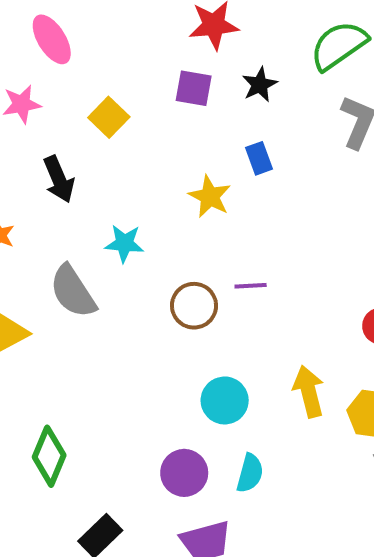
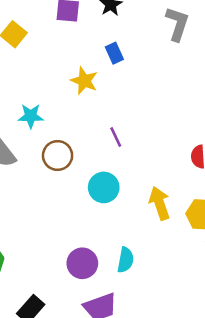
purple line: (251, 286) -> (116, 137), turned 72
brown circle: (194, 306) -> (58, 155), moved
cyan circle: (225, 400) -> (104, 187), moved

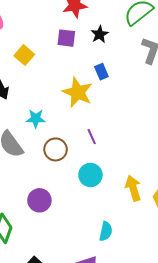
yellow star: (84, 81) -> (78, 92), size x1.4
purple line: (116, 137) -> (92, 137), moved
purple circle: (82, 263) -> (39, 200), moved

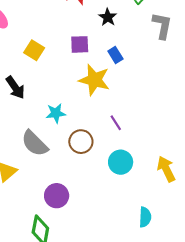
purple square: (66, 38) -> (80, 44), moved
purple circle: (39, 200) -> (57, 196), moved

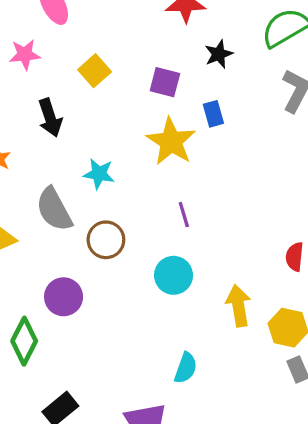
brown circle: (81, 142) -> (106, 240), moved

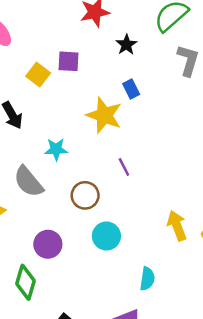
purple square: (165, 82) -> (68, 61), moved
brown circle: (106, 240) -> (85, 195), moved
cyan circle: (174, 275) -> (106, 236), moved

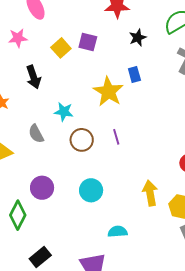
gray semicircle: (28, 182) -> (36, 134), size x0.7
brown circle: (85, 195) -> (82, 140), moved
cyan semicircle: (147, 279) -> (118, 232), turned -114

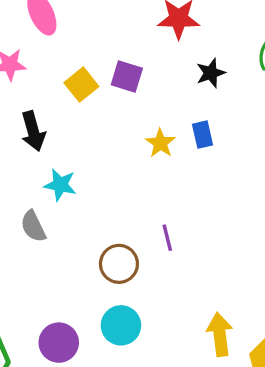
yellow star: (108, 92) -> (160, 143), moved, size x0.6
cyan star: (64, 112) -> (60, 185), moved
brown circle: (82, 140) -> (119, 264), moved
purple circle: (42, 188) -> (59, 343), moved

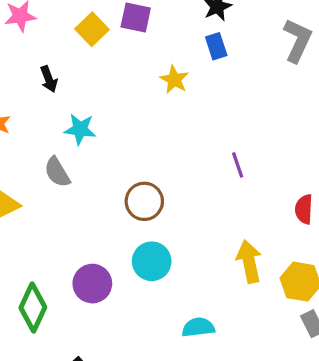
black arrow: (33, 131) -> (49, 79), size x0.7
blue rectangle: (203, 135) -> (216, 46), moved
purple line: (167, 238) -> (238, 165), moved

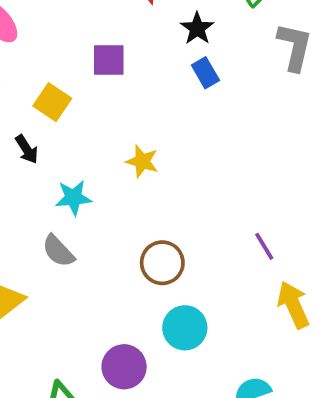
yellow square: (92, 29) -> (52, 102), moved
yellow star: (174, 80) -> (142, 161), moved
purple line: (238, 165) -> (264, 246), moved

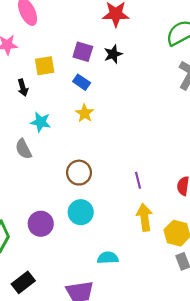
black star: (197, 28) -> (113, 54), moved
blue rectangle: (205, 73) -> (82, 82), moved, turned -42
yellow square: (52, 102) -> (45, 66), turned 30

